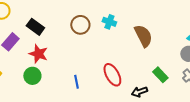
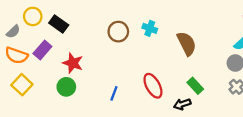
black rectangle: (35, 27) -> (59, 24), moved
green rectangle: (160, 75) -> (195, 86), moved
blue line: (76, 82) -> (114, 93), turned 32

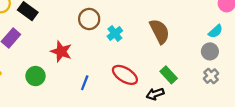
cyan cross: (150, 28) -> (115, 34), moved, turned 32
red star: (73, 63) -> (61, 51), moved
red ellipse: (153, 86) -> (125, 75), turned -30

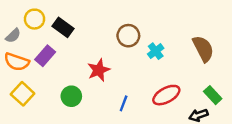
red star: (61, 51) -> (99, 70), turned 30
red ellipse: (125, 75) -> (166, 95), turned -60

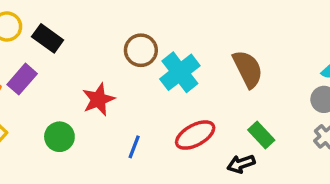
cyan cross: (156, 51) -> (180, 72), size x1.6

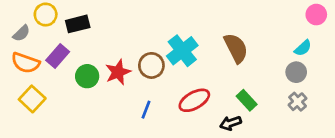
black rectangle: (48, 38) -> (78, 24), turned -50
brown circle: (141, 50) -> (151, 65), moved
green circle: (59, 137) -> (87, 76), moved

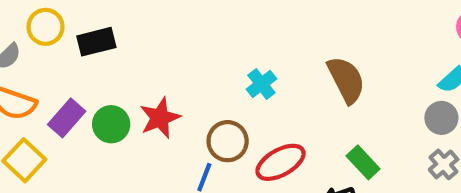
cyan cross: (182, 51) -> (261, 84), size x0.6
purple rectangle: (58, 56) -> (67, 118), moved
brown circle: (151, 65) -> (228, 141), moved

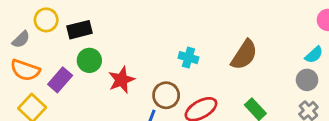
brown semicircle: (346, 80) -> (244, 55), turned 60
cyan cross: (261, 84) -> (188, 58), turned -36
green circle: (111, 124) -> (89, 60), moved

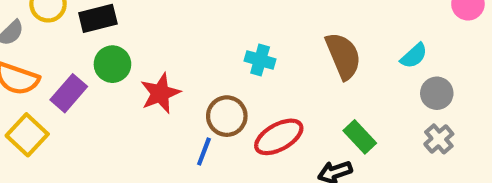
brown semicircle: (244, 55) -> (343, 56), turned -56
cyan semicircle: (314, 55) -> (414, 56), moved

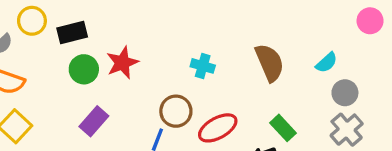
purple rectangle: (69, 93) -> (94, 121), moved
red star: (160, 93) -> (122, 63), moved
gray cross: (439, 139) -> (347, 130), size x1.4

